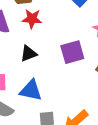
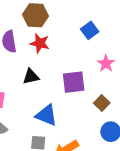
blue triangle: (31, 90) -> (46, 115), moved

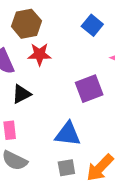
black triangle: (31, 76) -> (21, 94), moved

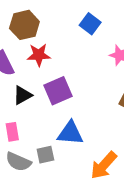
purple square: (89, 89) -> (58, 91), moved
gray square: (66, 168) -> (45, 155), moved

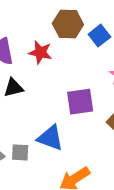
brown hexagon: (24, 25) -> (68, 24), moved
purple square: (58, 91) -> (80, 102), moved

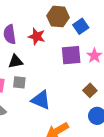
purple square: (80, 102) -> (71, 55), moved
gray square: (20, 152) -> (19, 82), moved

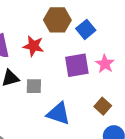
gray square: (19, 82) -> (34, 86), moved
blue triangle: (41, 100) -> (58, 114), moved

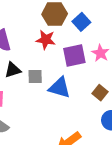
red star: (33, 46) -> (46, 40), moved
blue triangle: (58, 114) -> (60, 88), moved

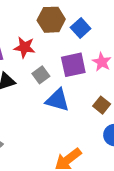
red star: (46, 40) -> (24, 47), moved
gray square: (35, 76) -> (41, 75), moved, turned -35

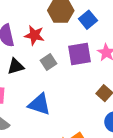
blue triangle: (57, 100) -> (39, 104), moved

